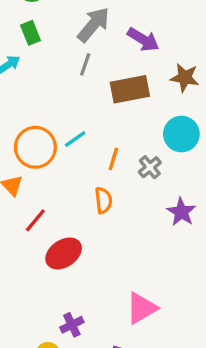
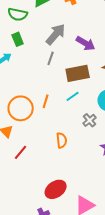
cyan line: (75, 139) -> (73, 96), moved
orange line: (113, 159) -> (46, 101), moved
red ellipse: (64, 253) -> (56, 189), moved

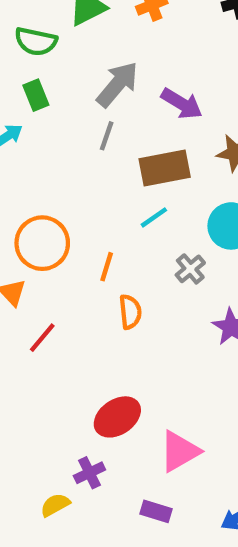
orange line: (46, 101) -> (107, 267), moved

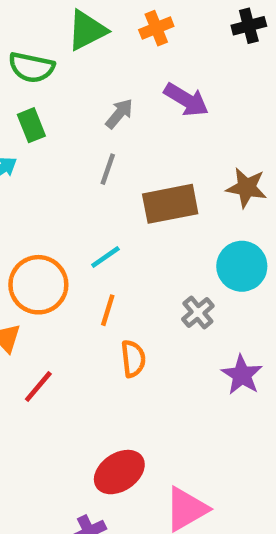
gray arrow: (117, 84) -> (119, 114), size x0.6
purple arrow: (182, 104) -> (186, 100), moved
cyan line: (154, 217) -> (105, 257), moved

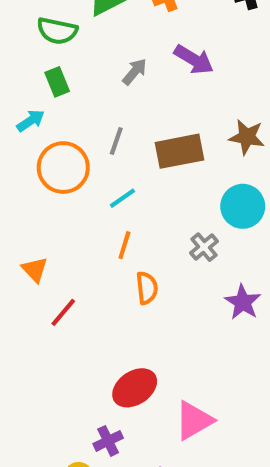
gray line: (108, 169) -> (116, 141), moved
orange circle: (38, 285) -> (63, 168), moved

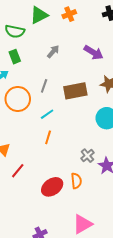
purple arrow: (194, 59) -> (94, 53), moved
gray cross: (204, 247) -> (87, 156), moved
orange semicircle: (147, 288) -> (76, 181), moved
red ellipse: (135, 388) -> (52, 187), moved

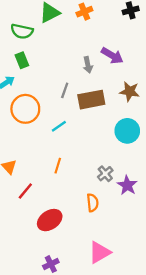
gray arrow: (53, 52) -> (88, 65), moved, turned 128
gray line: (44, 86) -> (65, 90), moved
orange line: (48, 137) -> (58, 166), moved
red ellipse: (52, 187) -> (50, 220), moved

